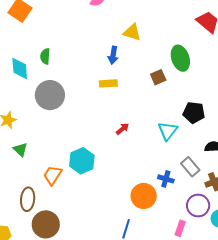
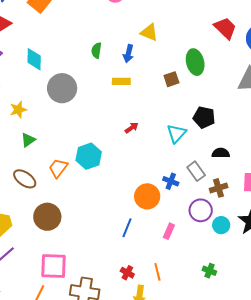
green semicircle: (45, 56) -> (96, 50), moved
green triangle: (20, 150) -> (28, 140), turned 35
brown ellipse: (28, 199) -> (25, 179), moved, turned -65
pink rectangle: (180, 228) -> (169, 231), moved

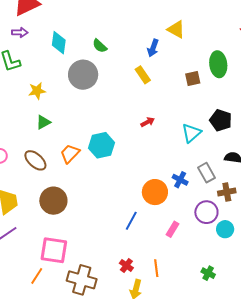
green semicircle: (96, 50) -> (100, 46), moved, turned -63
yellow rectangle: (121, 81) -> (143, 75), turned 48

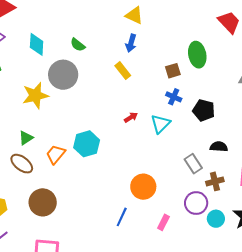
yellow triangle: (176, 29) -> (134, 15), moved
yellow star: (37, 91) -> (35, 95), moved, size x1.5
green triangle: (43, 122) -> (26, 138), moved
cyan triangle: (191, 133) -> (160, 124), moved
blue cross: (180, 180) -> (174, 97), moved

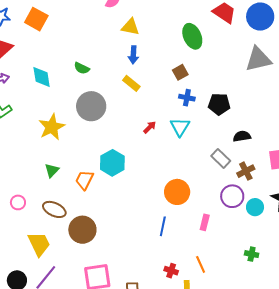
green ellipse: (197, 55) -> (192, 36), moved
gray circle: (63, 75) -> (91, 106), moved
brown ellipse: (22, 164) -> (54, 209), moved

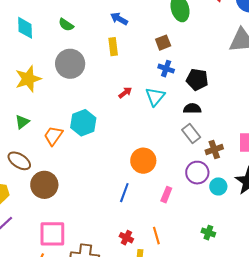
blue arrow: (133, 55) -> (119, 19), turned 108
yellow rectangle: (131, 83) -> (113, 47), turned 36
black semicircle: (242, 136) -> (192, 109), moved

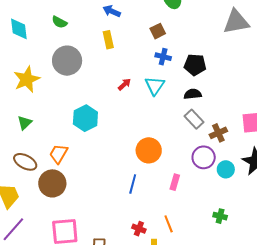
orange trapezoid: (53, 136) -> (59, 154), moved

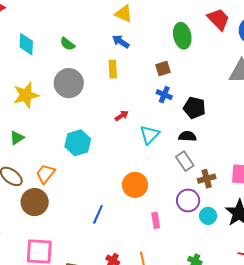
cyan triangle: (155, 86) -> (149, 135), moved
pink rectangle: (175, 182) -> (156, 220), turned -35
blue line: (133, 184) -> (98, 214), moved

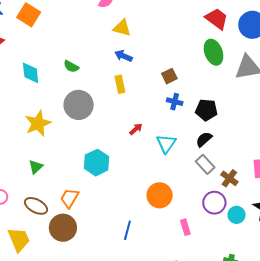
green ellipse: (182, 36) -> (214, 52), moved
black semicircle: (187, 136) -> (204, 139), turned -36
brown cross: (207, 179) -> (229, 178), turned -30

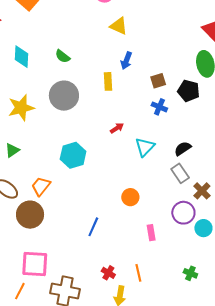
blue arrow: (124, 56) -> (126, 61), moved, turned -102
black pentagon: (206, 110) -> (189, 91), moved
orange circle: (160, 195) -> (130, 197), size x0.7

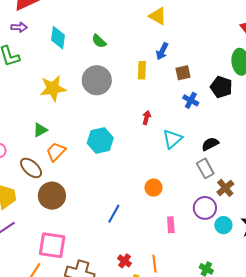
brown square: (158, 81) -> (183, 73), moved
red arrow: (117, 128) -> (146, 118), turned -48
orange trapezoid: (41, 186) -> (56, 152), moved

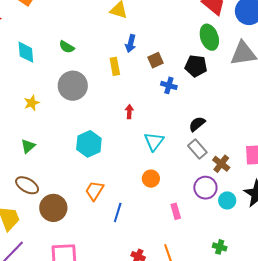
yellow star: (53, 88) -> (32, 103), size x0.6
cyan triangle: (172, 139) -> (154, 141), moved
orange trapezoid: (56, 152) -> (94, 191), moved

